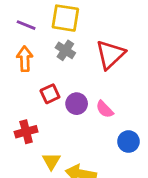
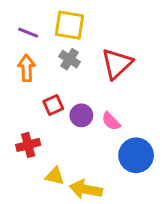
blue circle: (128, 142) -> (136, 155), size x1.5
yellow triangle: (51, 161) -> (55, 176), turned -48

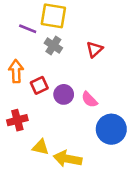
purple line: (28, 33) -> (28, 29), moved
red triangle: (117, 64) -> (95, 49), size x0.6
orange arrow: (27, 68) -> (16, 71), moved

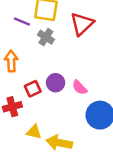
red triangle: (95, 49) -> (82, 24), moved, size x1.5
red square: (39, 85) -> (33, 89), moved

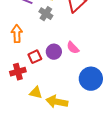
pink semicircle: (80, 87) -> (73, 48), moved

